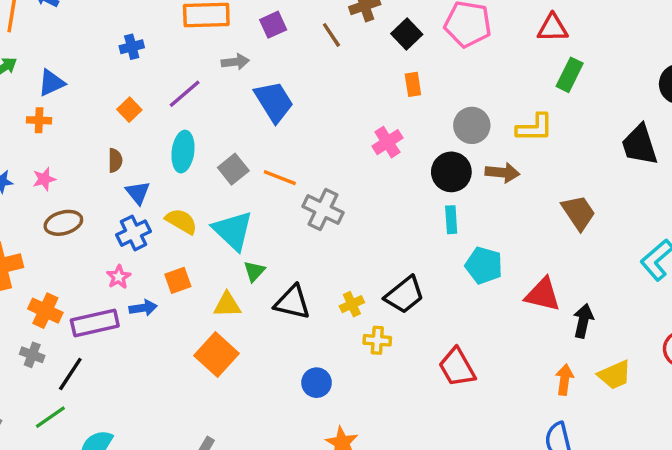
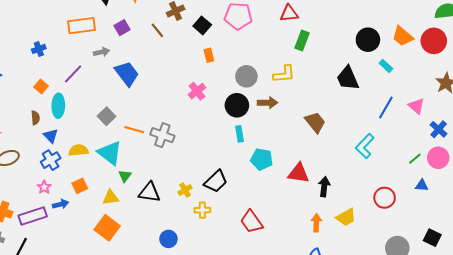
cyan ellipse: (183, 152) -> (58, 106), moved
orange line: (280, 178) -> (134, 130), moved
yellow semicircle: (181, 221) -> (78, 150), turned -30

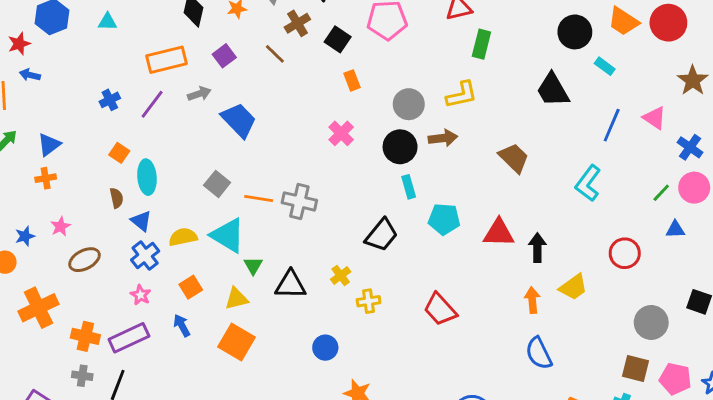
purple line: (73, 74) -> (152, 104), moved
black trapezoid: (216, 181) -> (381, 235), moved
blue arrow: (61, 204) -> (182, 325), moved, turned -98

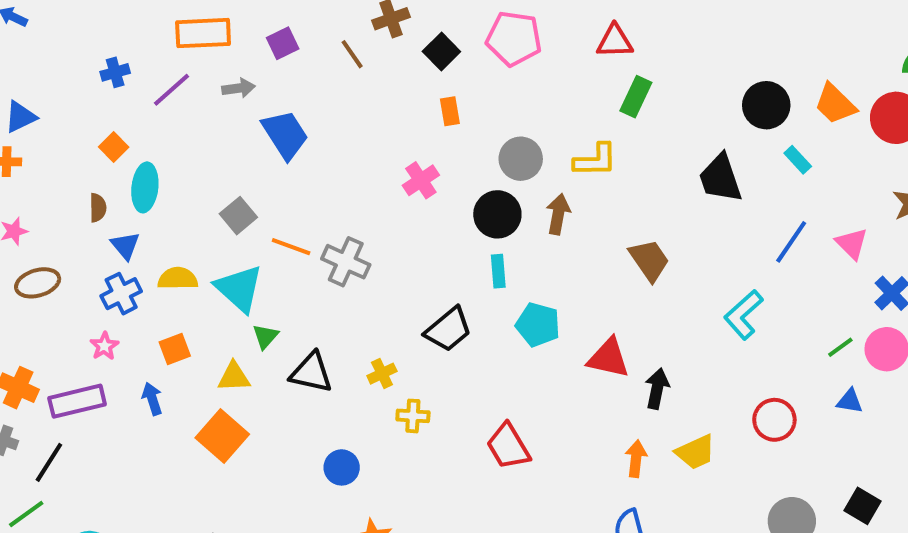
brown arrow: (443, 138) -> (558, 214), turned -84

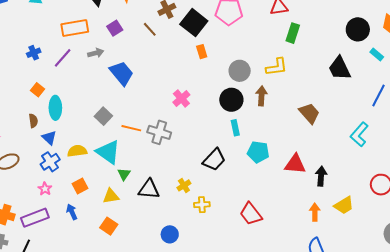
black square: (441, 51) -> (194, 23), size x1.5
pink cross: (421, 180) -> (181, 98), moved
orange square: (222, 436) -> (109, 226), size x0.7

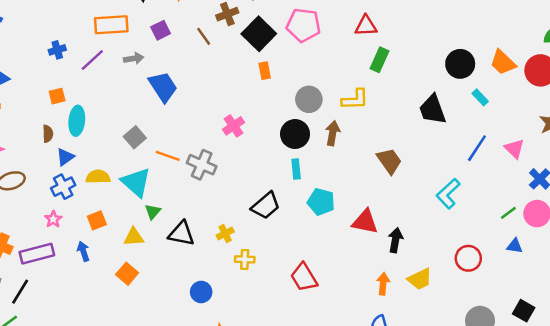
orange square: (37, 90) -> (57, 96), turned 32
blue triangle: (49, 138) -> (65, 157), turned 35

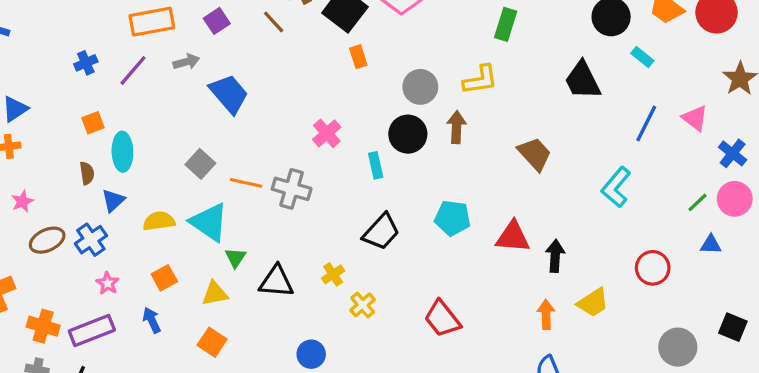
cyan rectangle: (296, 169) -> (376, 165), moved
blue cross: (63, 187) -> (91, 240), moved
yellow cross: (245, 259) -> (363, 305), turned -36

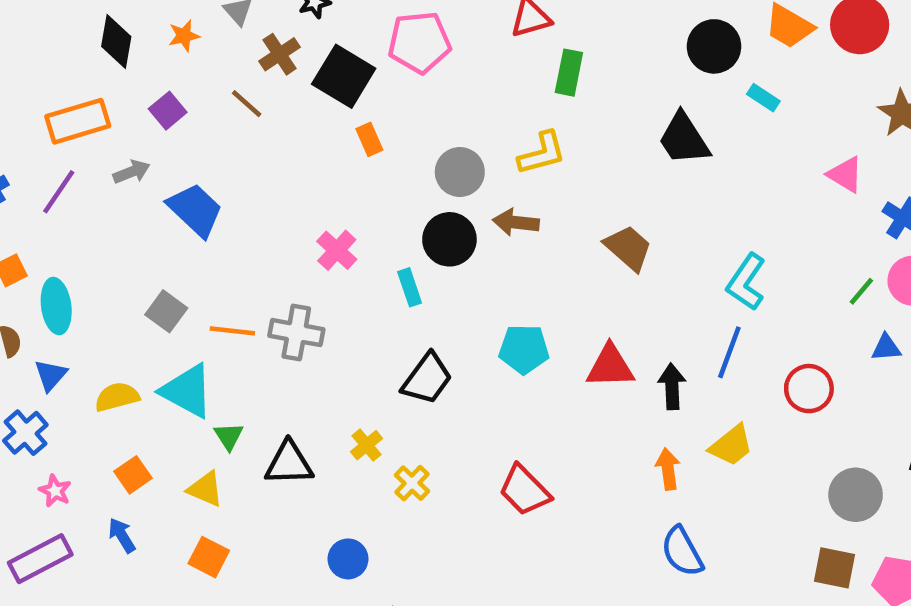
blue line: (646, 123) -> (729, 352), moved
brown arrow: (456, 127) -> (516, 222), turned -80
yellow triangle: (215, 294) -> (205, 489), turned 40

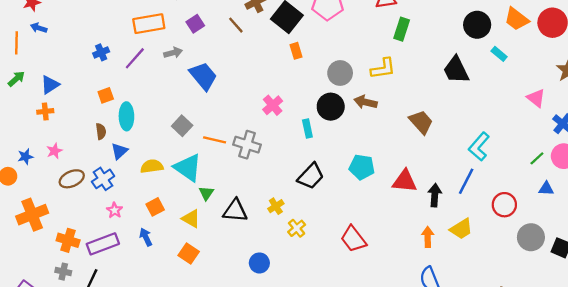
gray circle: (856, 495) -> (531, 237), moved

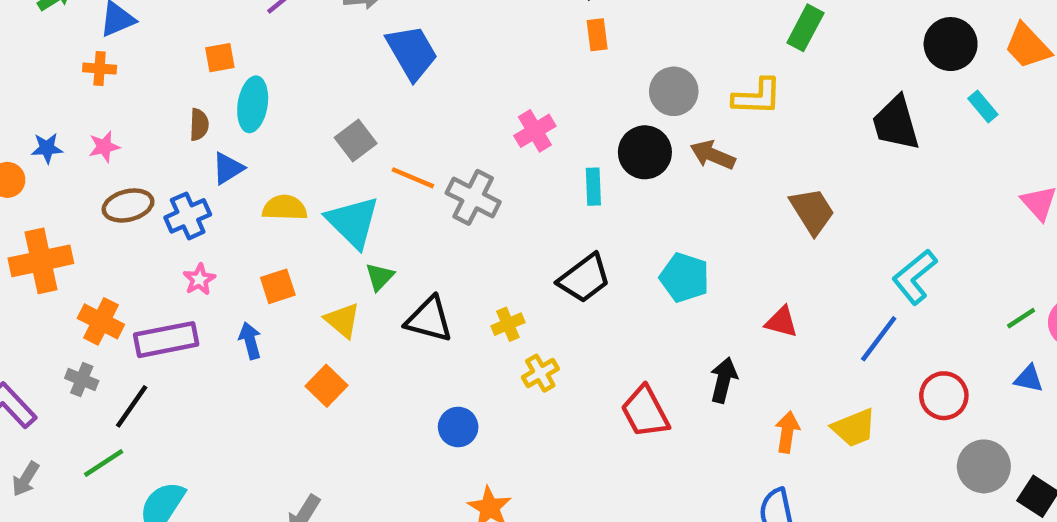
red triangle: (405, 181) -> (781, 322), moved, size x0.7
black arrow: (435, 195) -> (724, 380), moved

